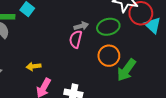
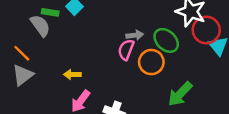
green ellipse: (108, 27) -> (166, 40), turned 50
orange circle: (109, 56) -> (151, 62), moved

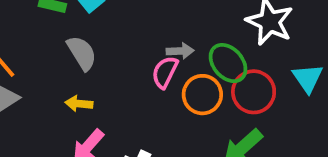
gray semicircle: (40, 26) -> (82, 53), moved
red circle: (206, 30) -> (254, 92), moved

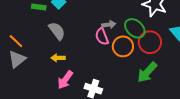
pink semicircle: (165, 72) -> (102, 37), turned -42

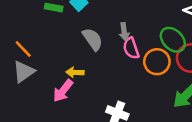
gray arrow: (109, 25) -> (124, 32), moved, turned 88
gray semicircle: (57, 31) -> (93, 39), moved
pink arrow: (65, 80) -> (63, 91), moved

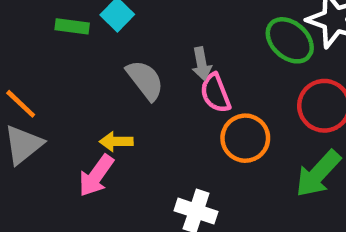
green ellipse: (173, 40) -> (290, 40), moved
orange circle: (157, 62) -> (245, 138), moved

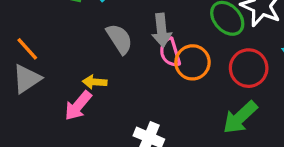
gray arrow: (202, 64) -> (162, 30), size x1.4
orange circle: (245, 138) -> (192, 62), moved

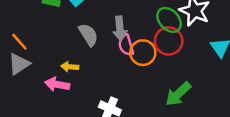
red circle: (249, 68) -> (169, 41), moved
pink arrow: (78, 106) -> (57, 84), turned 60

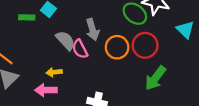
red circle: (169, 41) -> (145, 45), moved
pink semicircle: (126, 45) -> (80, 49), moved

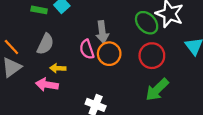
gray semicircle: (65, 40) -> (45, 44), moved, turned 60
orange circle: (117, 47) -> (109, 54), moved

